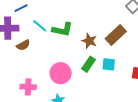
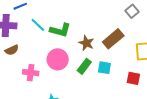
brown semicircle: (23, 45) -> (12, 50), moved
pink circle: (61, 73) -> (58, 59), moved
pink cross: (28, 87) -> (31, 73), moved

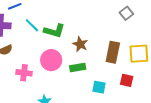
brown rectangle: (113, 39) -> (113, 52), moved, turned -40
green rectangle: (84, 66) -> (78, 67), turned 42
cyan square: (104, 68) -> (99, 87), moved

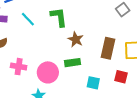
green L-shape: (54, 31) -> (59, 17), moved, turned -115
pink circle: (51, 60) -> (48, 72), moved

